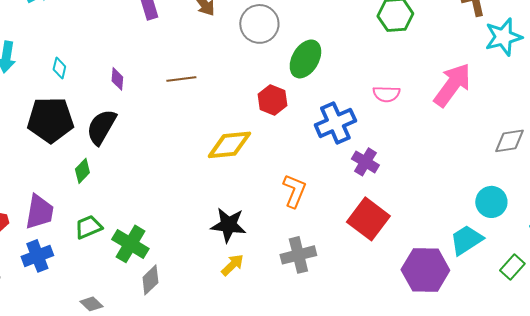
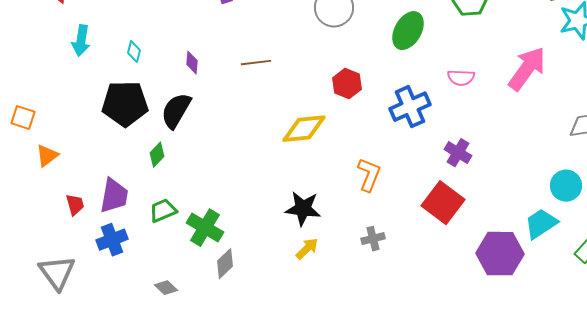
green ellipse: (305, 59) -> (408, 31), moved
purple cross: (365, 162) -> (458, 153), moved
gray cross: (298, 255) -> (373, 239), size x0.7

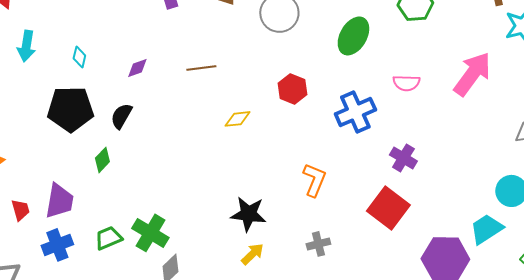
purple diamond: (192, 63) -> (137, 68), turned 65
black semicircle: (176, 111) -> (121, 116), size x0.7
yellow diamond: (304, 129) -> (237, 119), moved, size x0.6
green trapezoid: (163, 211) -> (108, 238), moved

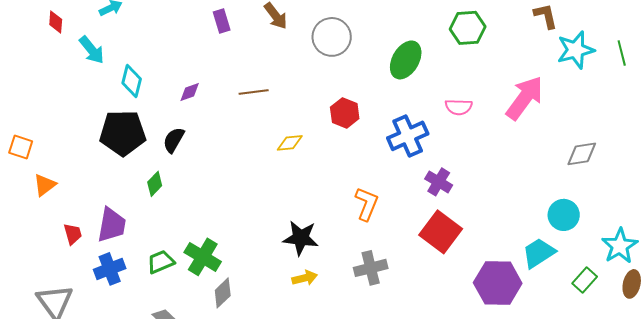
cyan arrow: (26, 46) -> (92, 50), moved, turned -48
cyan diamond: (79, 57) -> (132, 81), size x1.5
purple cross: (403, 158) -> (439, 182), moved
gray cross: (318, 244) -> (371, 268), size x1.4
yellow arrow: (252, 254) -> (305, 278), turned 30

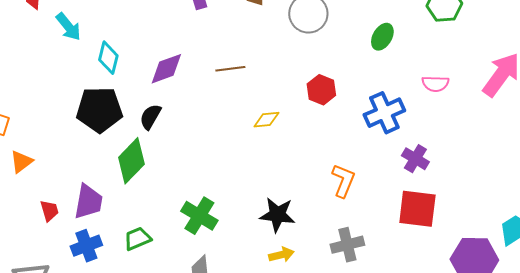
green ellipse: (406, 60) -> (382, 37), size x0.7
purple diamond: (190, 92) -> (166, 69), size x1.6
green diamond: (155, 184) -> (131, 161), size x1.8
red square: (441, 232) -> (417, 209), turned -30
green cross: (203, 257) -> (199, 216), moved

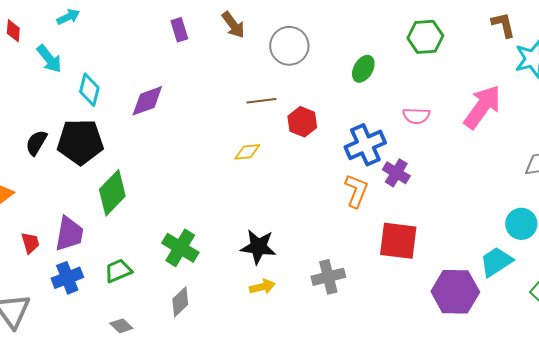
brown line: (230, 69) -> (261, 101), moved
black semicircle: (150, 117) -> (36, 143), moved
purple cross: (415, 159) -> (396, 173), moved
orange L-shape: (343, 181) -> (356, 191), moved

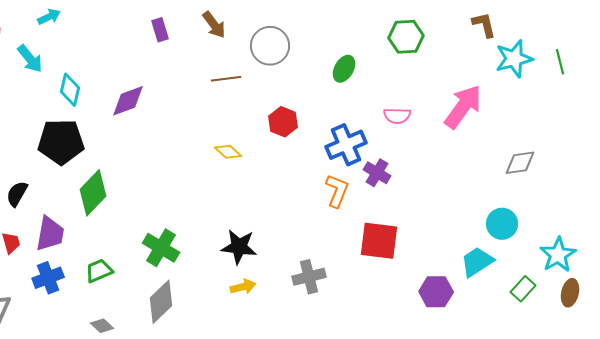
brown line: (261, 101) -> (226, 79), moved
black semicircle: (36, 143) -> (17, 194), moved
yellow diamond: (247, 152) -> (228, 152), turned 48
purple hexagon: (455, 292) -> (436, 292), size x0.7
gray diamond: (180, 302) -> (161, 302), size x1.4

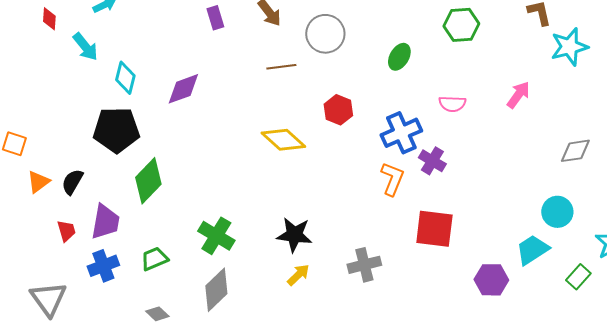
pink arrow: (463, 107) -> (518, 95), size x0.6
yellow diamond: (228, 152) -> (283, 140), size x1.6
yellow arrow: (243, 287) -> (298, 275), turned -30

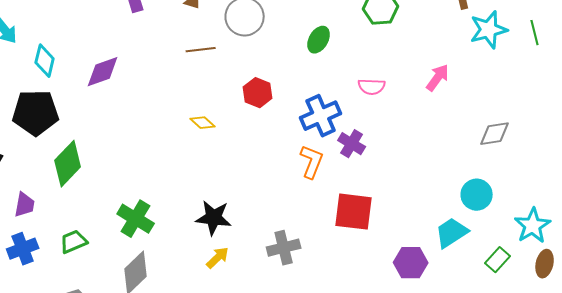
yellow diamond: (283, 140) -> (203, 123), size x0.6
purple trapezoid: (105, 222) -> (25, 205), size x0.7

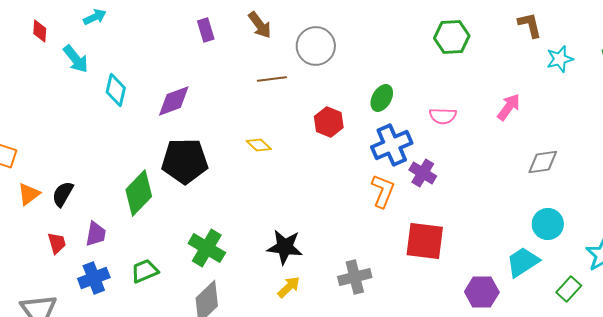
cyan star: (489, 30) -> (560, 59), size x0.7
green ellipse: (319, 40) -> (382, 98), moved
black pentagon: (36, 113) -> (185, 161), moved
yellow diamond: (203, 123) -> (259, 145), moved
gray diamond: (495, 134) -> (543, 162), moved

